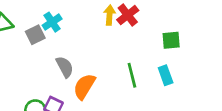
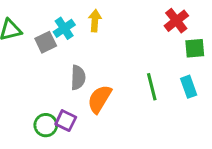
yellow arrow: (110, 15) -> (95, 21), moved
red cross: (128, 15) -> (176, 21), moved
gray semicircle: (65, 67) -> (78, 77), turned 30

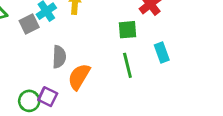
green square: (195, 48) -> (127, 30), moved
cyan rectangle: (189, 87) -> (162, 52), moved

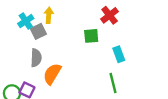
gray square: (29, 24) -> (38, 31), moved
green line: (127, 65) -> (113, 83), moved

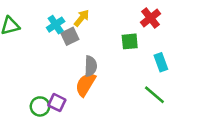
yellow arrow: (49, 15) -> (82, 18), turned 35
gray semicircle: (36, 58) -> (91, 66), moved
green line: (113, 83) -> (154, 95), turned -36

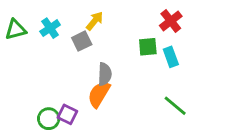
cyan cross: (56, 25) -> (50, 28), moved
cyan rectangle: (161, 62) -> (171, 57), moved

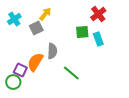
orange semicircle: (99, 94) -> (35, 62), moved
green line: (175, 106) -> (71, 73), moved
purple square: (67, 114) -> (20, 70), moved

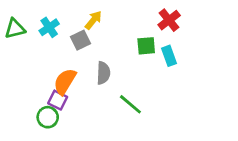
orange semicircle: (35, 62) -> (65, 82), moved

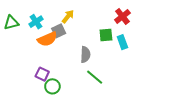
gray semicircle: (103, 73) -> (85, 55), moved
orange semicircle: (65, 82) -> (47, 39), moved, turned -144
green circle: (48, 117) -> (52, 86), moved

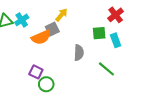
cyan cross: (36, 22) -> (22, 20), moved
green line: (95, 77) -> (106, 69), moved

